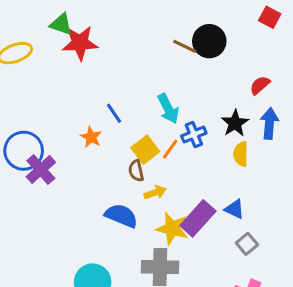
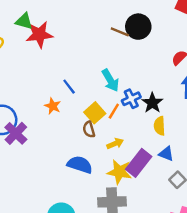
black star: (235, 123) -> (152, 103), moved
yellow semicircle: (241, 154) -> (160, 126), moved
yellow arrow: (155, 192) -> (115, 144), moved

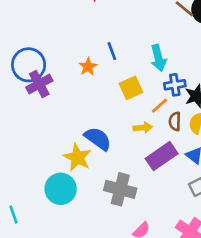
orange line: (114, 111) -> (160, 106), moved
brown semicircle: (89, 129) -> (175, 121), moved
yellow star: (119, 172) -> (77, 157), moved

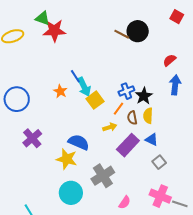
cyan arrow: (158, 58) -> (84, 87), moved
purple cross: (39, 84) -> (32, 138), moved
cyan circle: (61, 189) -> (71, 193), moved
gray cross: (120, 189) -> (103, 176), turned -35

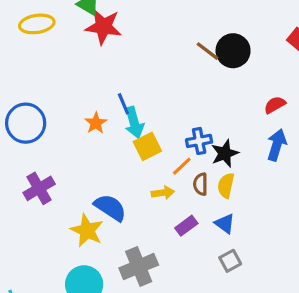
purple rectangle: (128, 145) -> (186, 226), size x0.6

